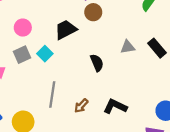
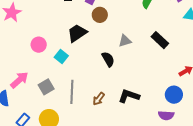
pink circle: (23, 28) -> (39, 45), moved
gray triangle: (128, 47) -> (125, 41), moved
gray square: (22, 55) -> (46, 87), moved

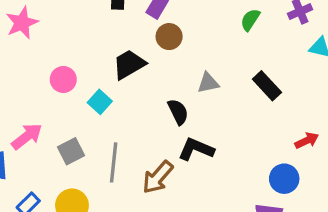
black L-shape: (129, 96) -> (196, 149), moved
brown arrow: (99, 99) -> (158, 177), size x1.5

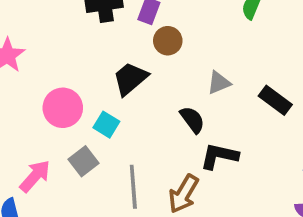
pink circle: (63, 79) -> (63, 108), size x1.4
black rectangle: (267, 86) -> (275, 100), moved
gray square: (71, 151) -> (84, 161), moved

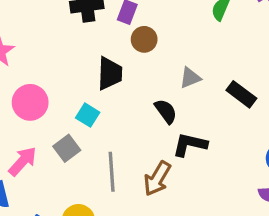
black trapezoid: (130, 79) -> (110, 73), turned 132
pink circle: (63, 108) -> (30, 102), moved

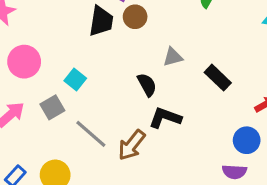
black trapezoid: (110, 73) -> (101, 21), moved
gray line: (112, 172) -> (91, 134), turned -52

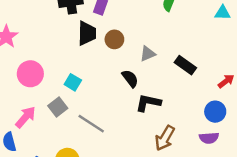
brown circle: (135, 17) -> (114, 39), moved
brown arrow: (132, 145) -> (165, 138), moved

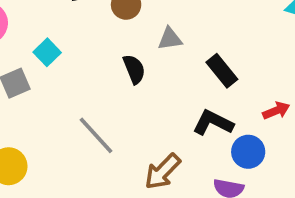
black L-shape: (148, 103) -> (213, 123), moved
gray line: (91, 124) -> (96, 135), moved

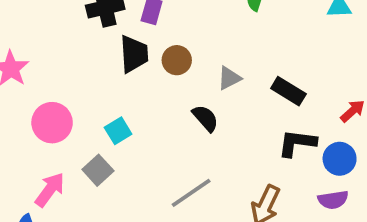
cyan square: (47, 52) -> (118, 131), turned 32
gray line: (96, 135) -> (191, 193), turned -63

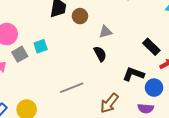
black rectangle: (288, 91) -> (151, 47), moved
black semicircle: (205, 118) -> (100, 54), moved
gray square: (98, 170) -> (20, 54), moved

